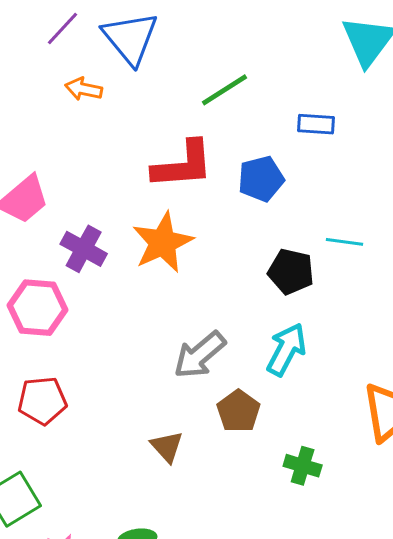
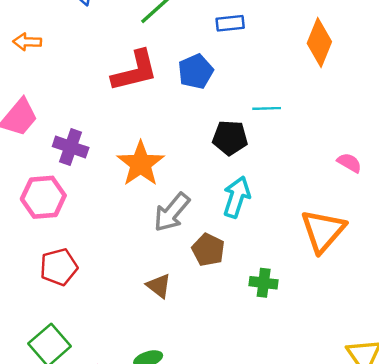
orange arrow: (84, 89) -> (27, 42), moved
orange star: (163, 242) -> (141, 164), moved

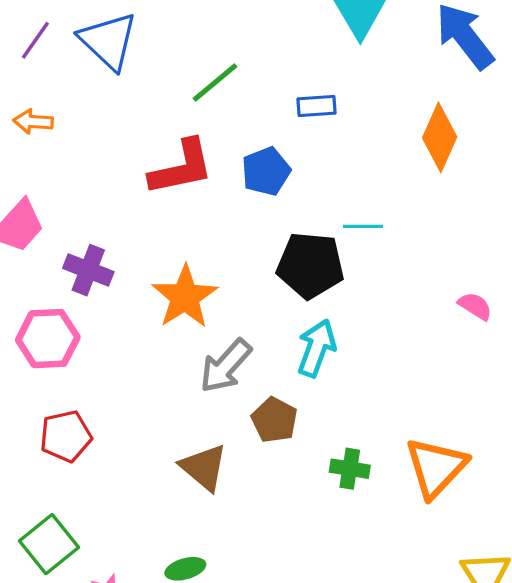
black pentagon: (230, 138) -> (310, 265), size x1.4
orange triangle: (323, 231) -> (436, 467), moved
brown triangle: (159, 286) -> (204, 467), size x1.4

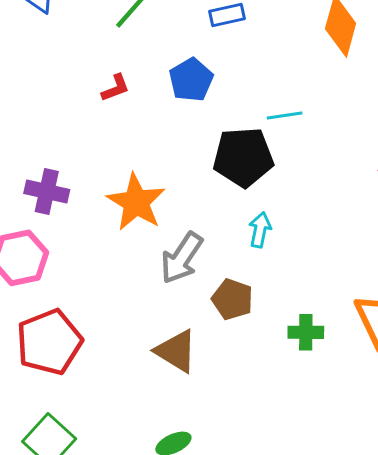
red L-shape: (181, 168) -> (115, 88), size x0.5
cyan arrow: (317, 348) -> (260, 230), size x0.7
red pentagon: (66, 436) -> (49, 342), size x1.4

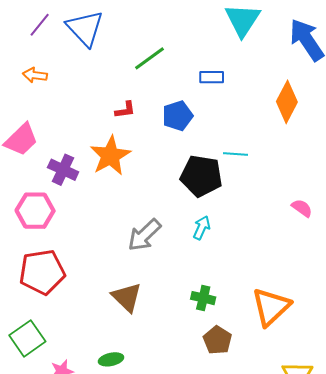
orange star: (136, 202) -> (110, 156), moved
brown pentagon: (232, 299) -> (217, 340), moved
green cross: (306, 332) -> (203, 298), moved

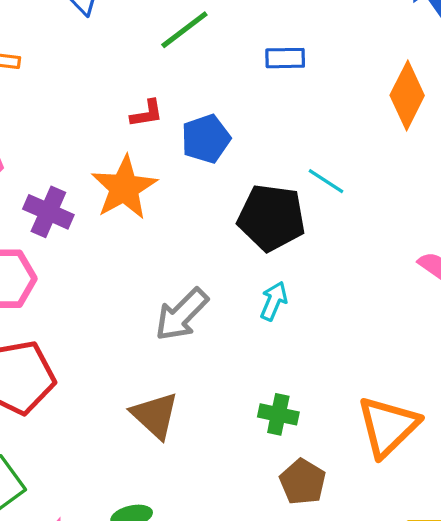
blue pentagon: (178, 116) -> (206, 139), moved
cyan line: (236, 154) -> (326, 181), turned 30

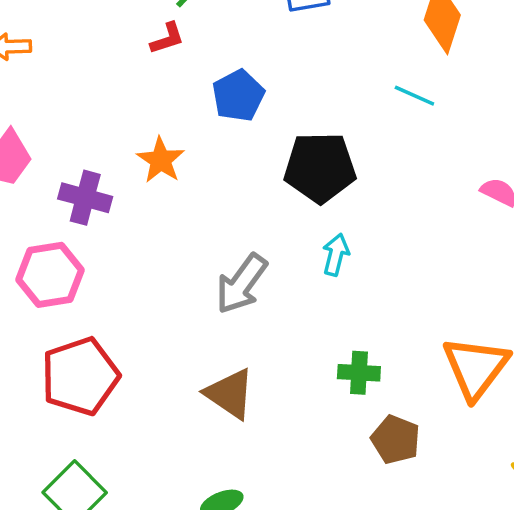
red L-shape: (147, 113) -> (167, 38), moved
cyan line: (326, 181) -> (414, 96), moved
orange star: (124, 188) -> (161, 160), size x0.7

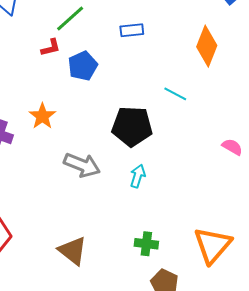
blue pentagon: (238, 96) -> (83, 66), moved
cyan line: (414, 96) -> (175, 94), moved
gray arrow: (241, 284) -> (82, 165), moved, turned -108

